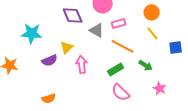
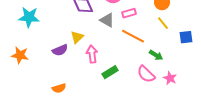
cyan star: (32, 33) -> (29, 17), moved
green rectangle: (116, 69) -> (110, 72), moved
pink semicircle: (121, 92) -> (146, 74), moved

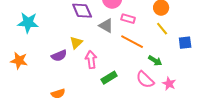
pink rectangle: (129, 13) -> (128, 19), turned 32

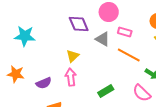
purple semicircle: (59, 56) -> (44, 83), moved
pink arrow: (91, 60) -> (71, 77), moved

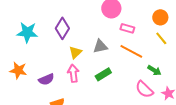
purple diamond: (79, 24) -> (62, 28), moved, turned 55
gray triangle: (103, 39) -> (100, 46), moved, turned -42
green rectangle: (106, 91) -> (103, 74), moved

